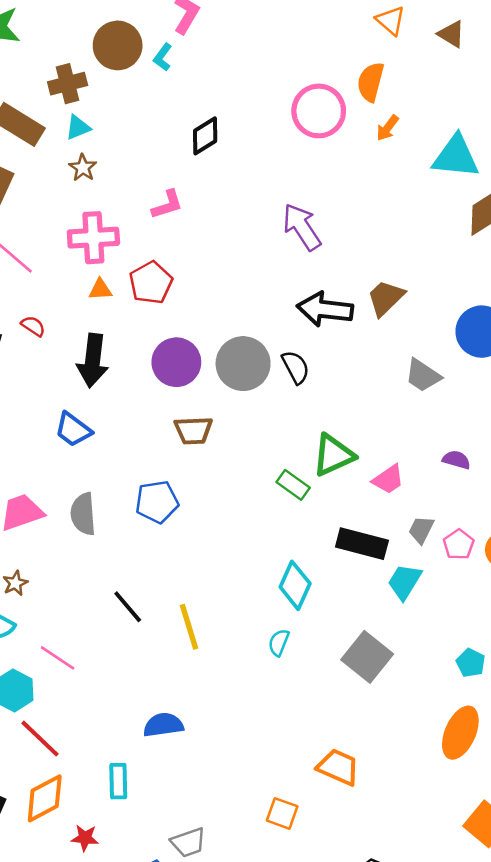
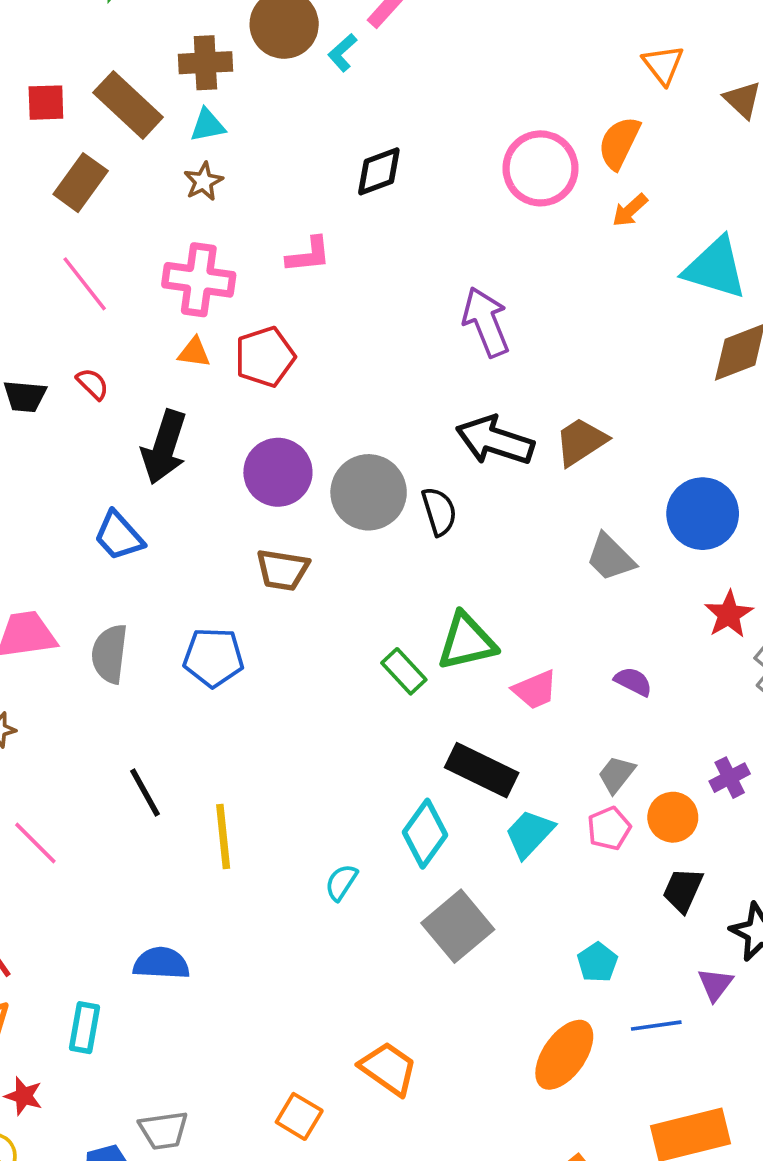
gray trapezoid: (421, 530) -> (617, 774), moved
pink pentagon: (459, 545) -> (609, 828), moved
cyan diamond: (295, 585) -> (425, 834), moved

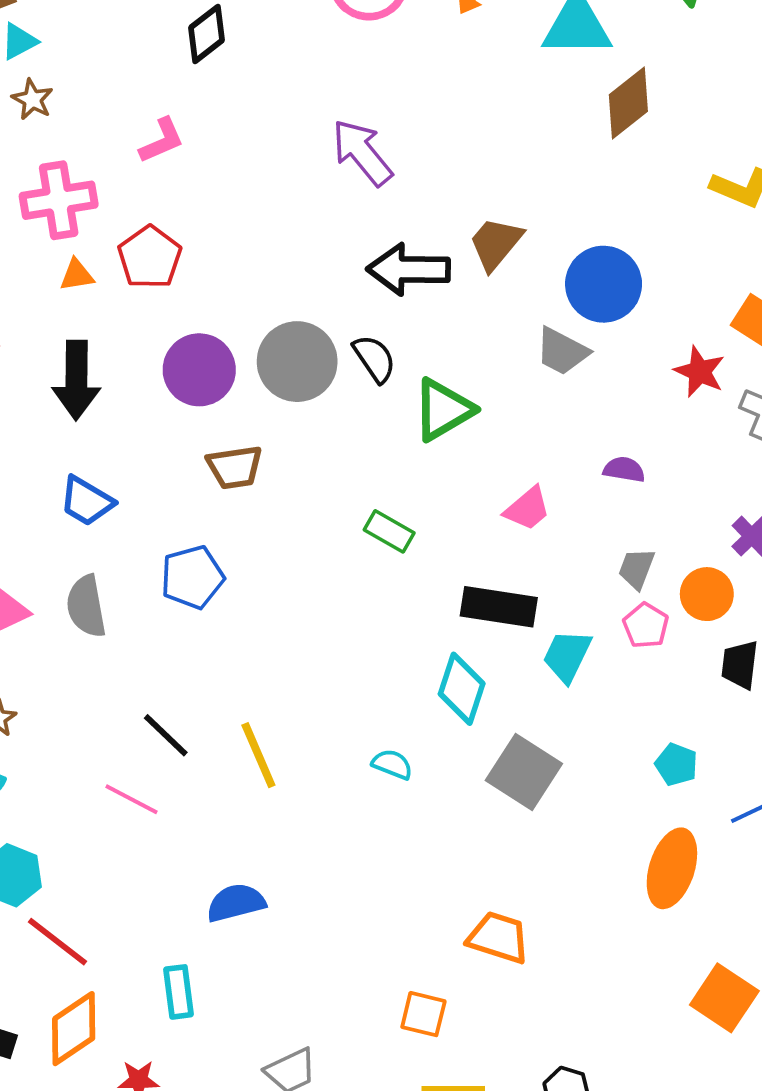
blue circle: (703, 514) -> (604, 284), moved
blue trapezoid: (119, 536) -> (87, 501), moved
green triangle: (467, 642) -> (443, 410), moved
pink line: (35, 843) -> (131, 799), moved
cyan semicircle: (341, 882) -> (392, 764), turned 96

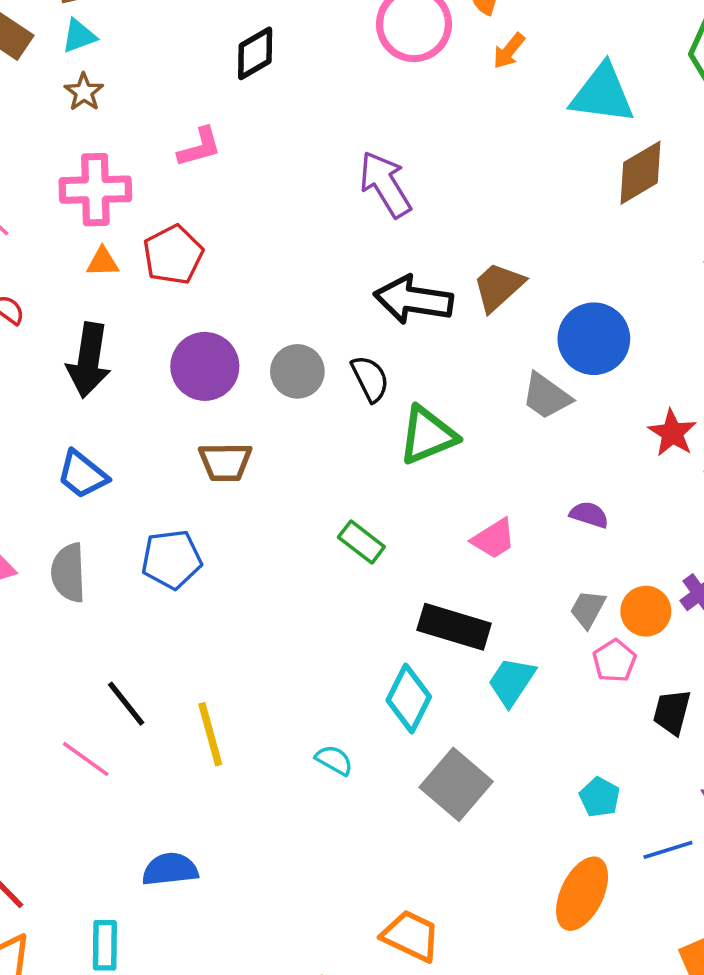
gray circle: (297, 362) -> (297, 371), size x0.7
orange circle: (707, 594) -> (646, 611), moved
pink pentagon: (646, 625) -> (614, 661), moved

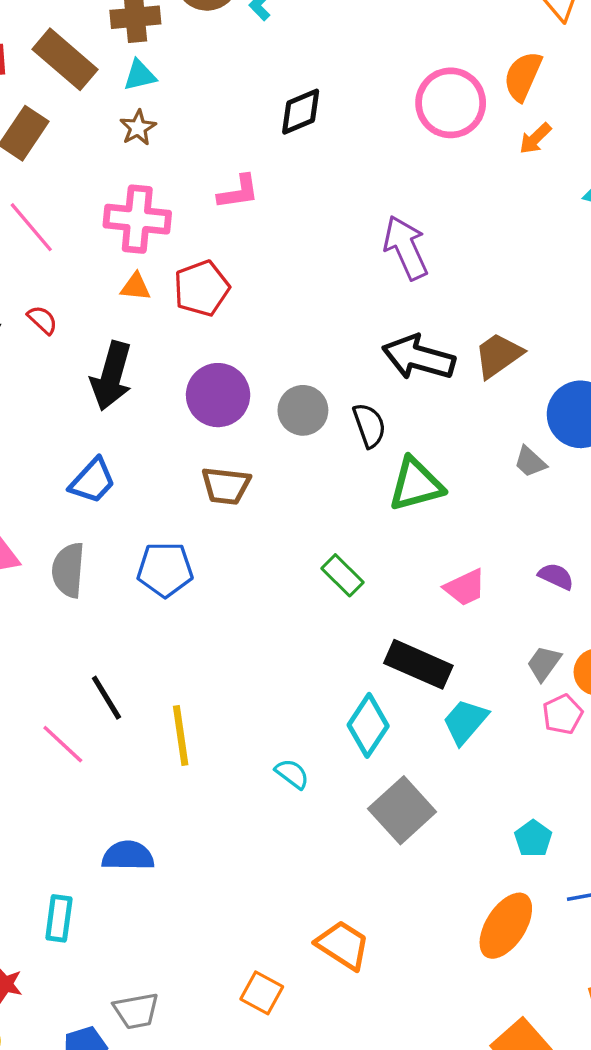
gray trapezoid: (546, 396) -> (530, 462), size x0.7
blue trapezoid: (82, 474) -> (92, 481), turned -93

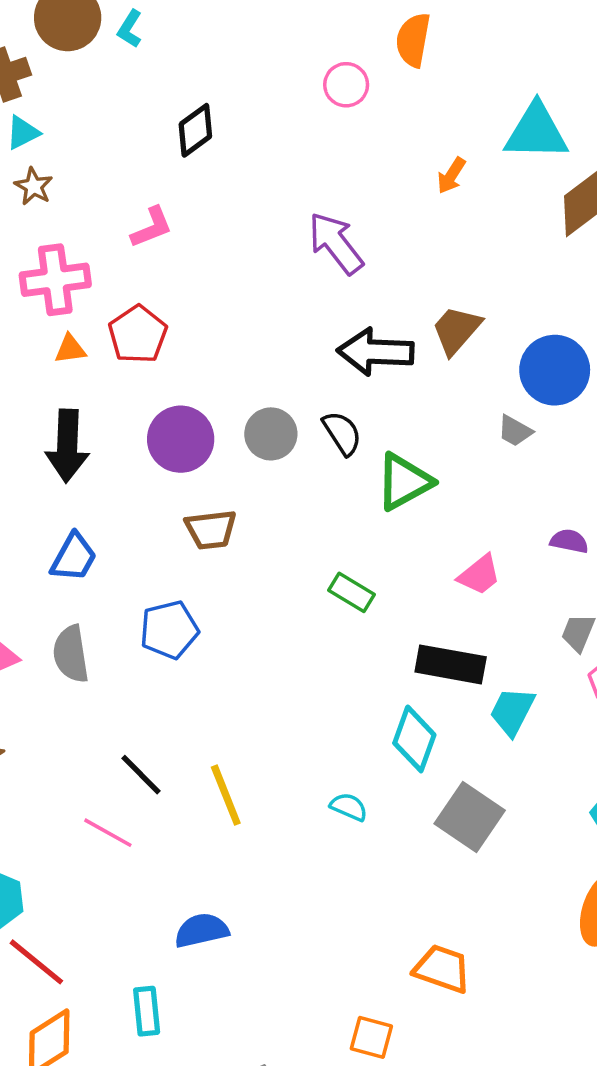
pink circle: (451, 103) -> (346, 85), size x0.6
orange arrow: (535, 138) -> (451, 176), moved

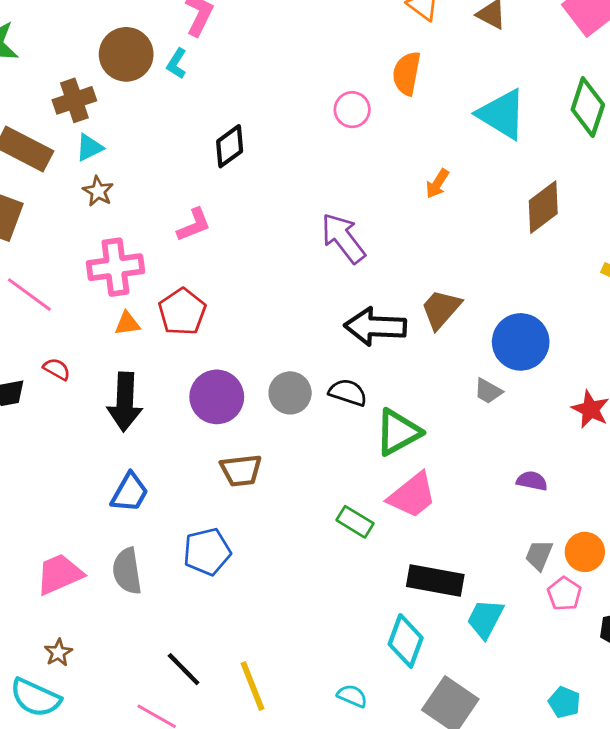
cyan triangle: (536, 132) -> (502, 114), moved, turned 30
black semicircle: (342, 433) -> (348, 392), turned -39
pink trapezoid: (479, 575) -> (412, 495), moved, size x1.4

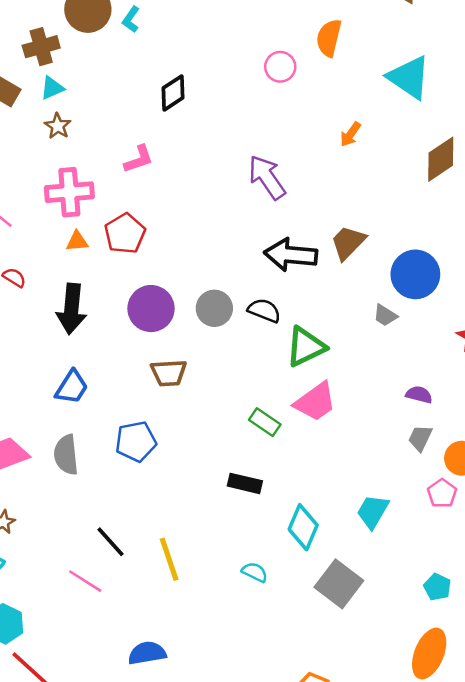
gray trapezoid: (539, 555) -> (420, 438), moved
black rectangle: (435, 581) -> (245, 483), moved, size x0.7

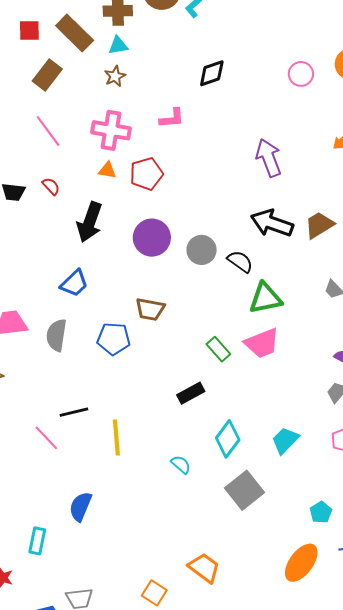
brown trapezoid: (169, 373) -> (150, 309), moved
black rectangle: (245, 483) -> (191, 393), turned -56
black line: (111, 542) -> (74, 412), turned -76
blue semicircle: (147, 653) -> (81, 506), turned -72

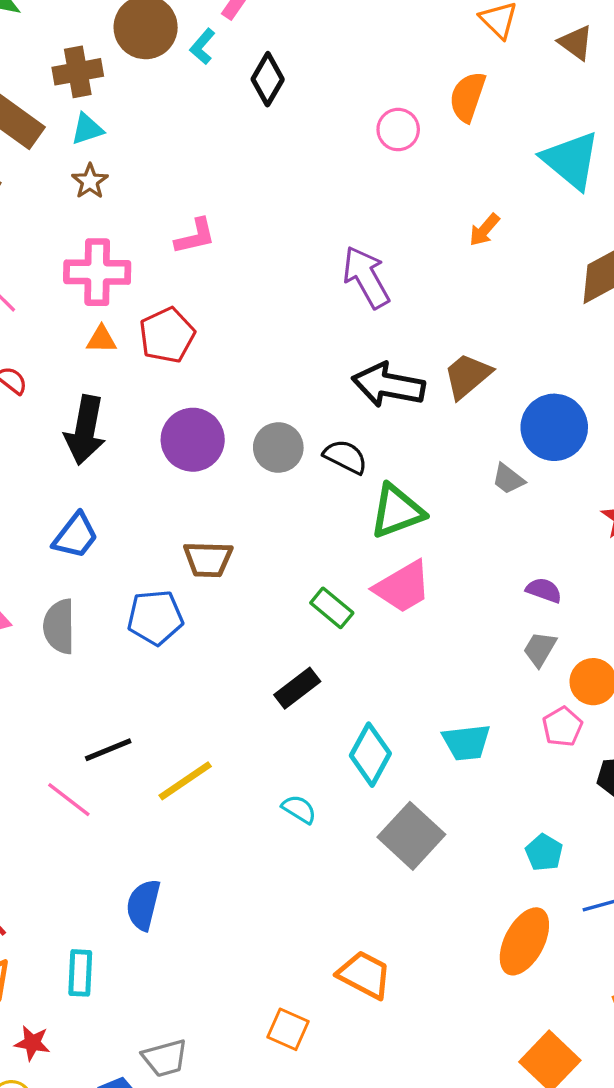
black diamond: (212, 73) -> (268, 79), moved, turned -32
yellow line: (116, 437) -> (185, 781), turned 69
cyan trapezoid: (285, 440) -> (466, 742), turned -132

